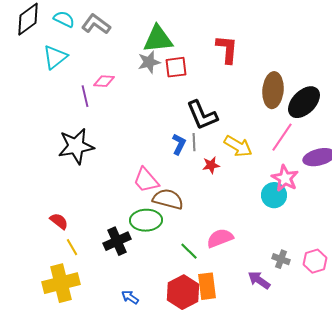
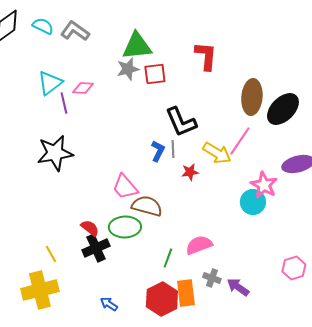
cyan triangle: (55, 57) -> (50, 83), moved
pink line: (282, 137) -> (240, 141), moved
red semicircle: (59, 221) -> (90, 228), moved
green line: (189, 251) -> (168, 258), turned 66
gray cross: (281, 259) -> (212, 278), moved

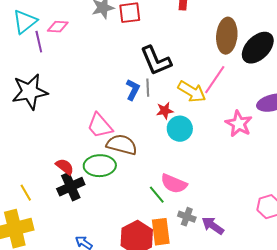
cyan circle: (253, 202) -> (180, 129), moved
pink semicircle: (199, 245) -> (174, 184), turned -136
green line: (168, 258) -> (157, 195), moved, turned -60

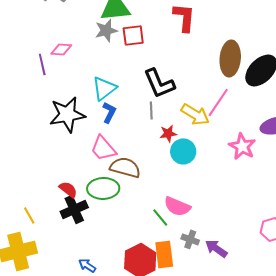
cyan triangle: (25, 22) -> (104, 88), moved
blue L-shape: (133, 90) -> (109, 112), moved
black star: (30, 92) -> (67, 114), moved

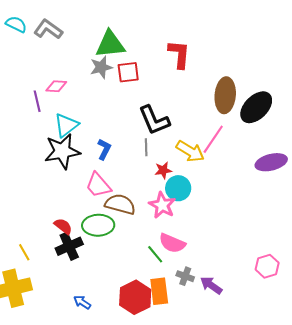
cyan triangle: (104, 88) -> (66, 125), moved
pink star: (242, 146) -> (162, 205), moved

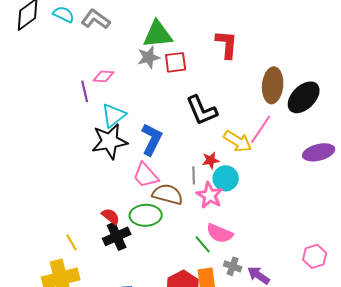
gray line: (146, 147) -> (194, 175), moved
blue L-shape: (104, 149) -> (152, 139), size x1.5

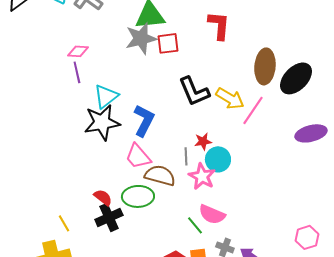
gray star: (149, 57) -> (141, 38), size x1.4
pink diamond: (104, 76) -> (78, 51), moved
yellow arrow: (238, 141) -> (230, 98), moved

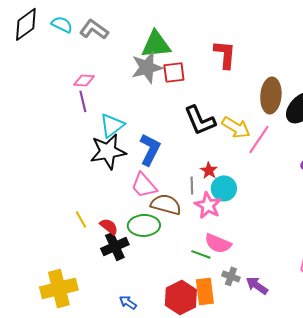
red star: (203, 141) -> (209, 170), turned -30
yellow line: (64, 223) -> (81, 219), moved
green line: (195, 225) -> (201, 254), turned -30

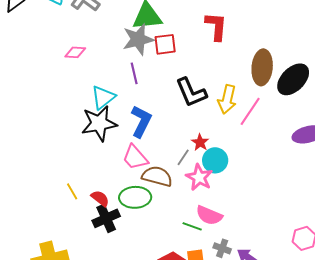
purple line: (83, 101) -> (134, 73), moved
yellow arrow: (236, 127) -> (227, 99), turned 72
gray line: (192, 185) -> (183, 157), turned 36

